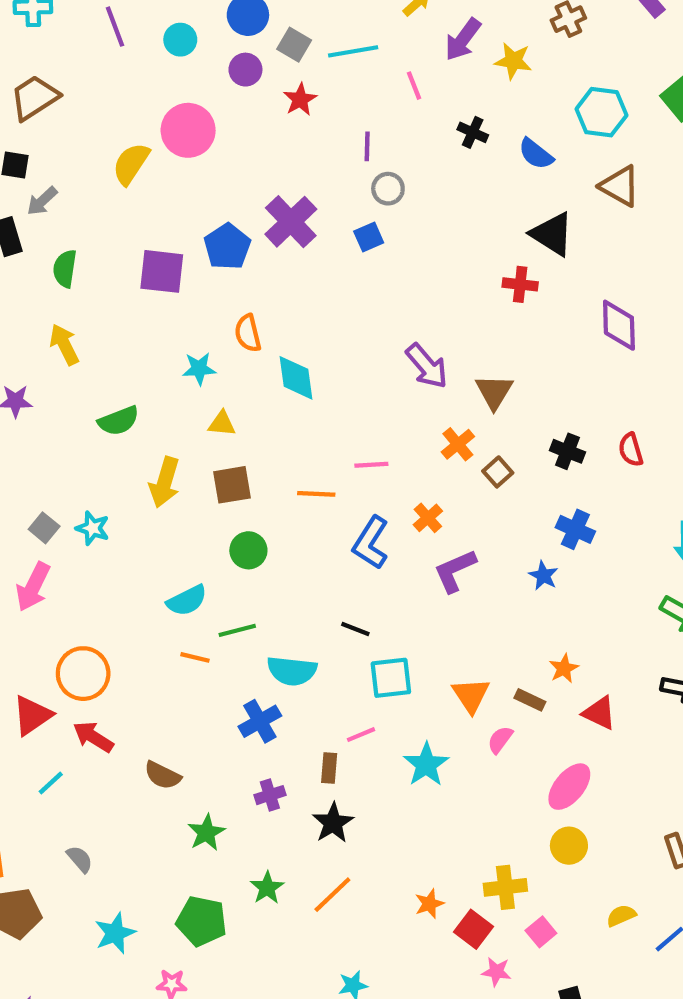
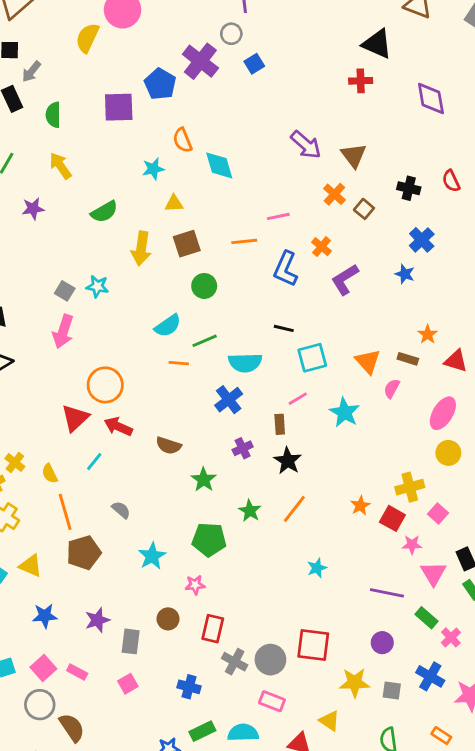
gray circle: (388, 189) -> (231, 34), moved
blue cross: (575, 529) -> (422, 240), turned 30

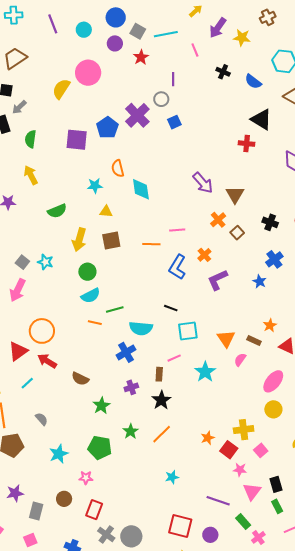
green circle: (204, 286) -> (87, 272), moved
red square: (313, 645) -> (180, 526), moved

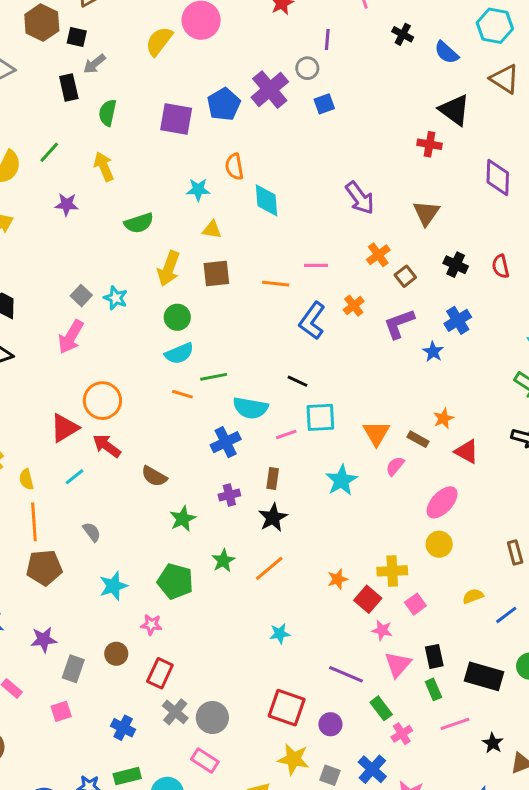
brown triangle: (235, 195) -> (426, 213), moved
purple L-shape: (218, 280) -> (399, 324), moved
pink line: (174, 358) -> (286, 434), moved

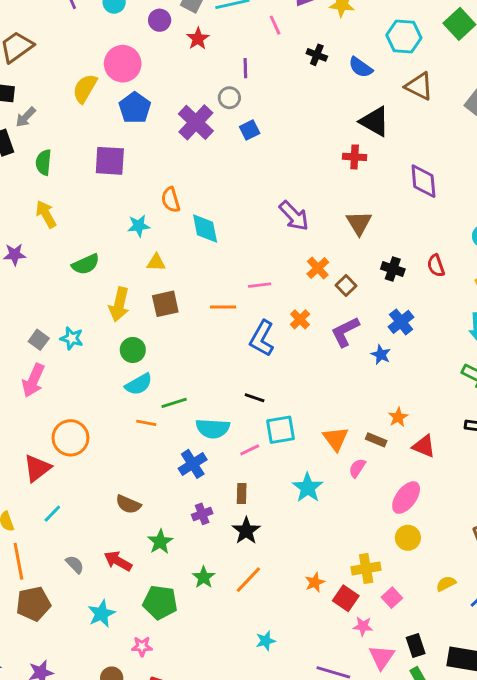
blue pentagon: (224, 104) -> (135, 108), moved
red arrow: (107, 446) -> (118, 561), moved

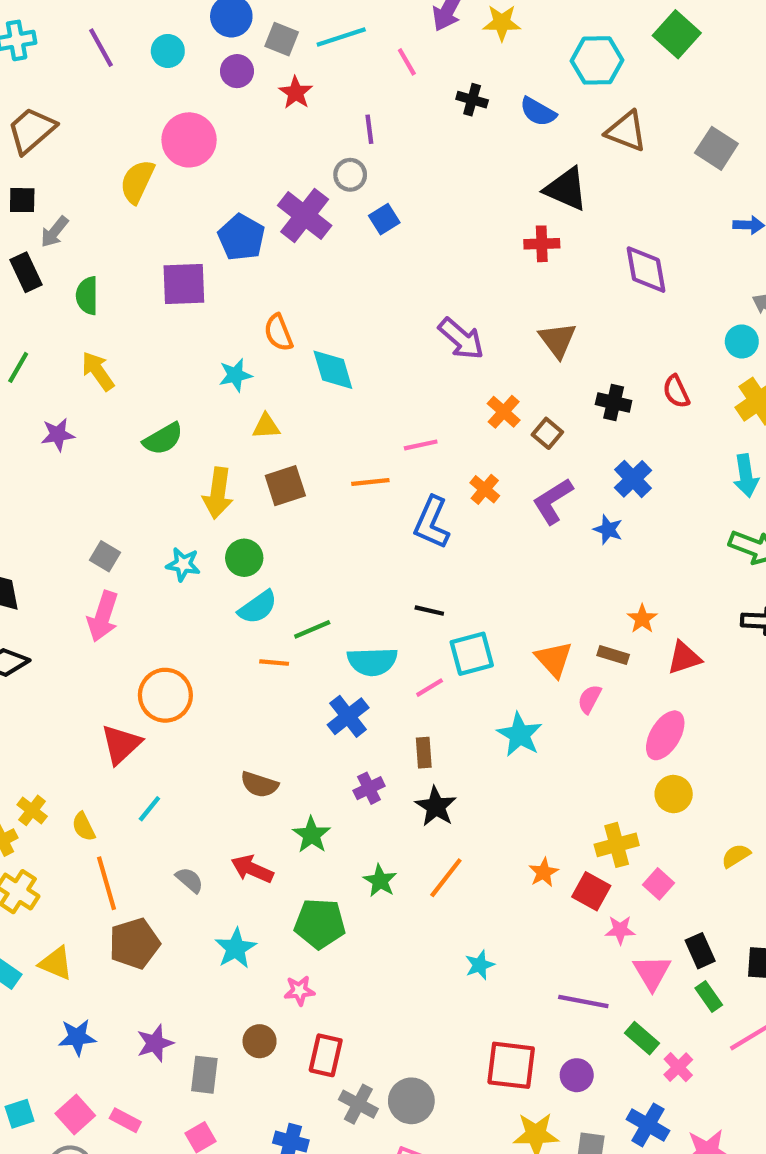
blue pentagon: (135, 108) -> (241, 237), moved
cyan star: (72, 338) -> (183, 564), moved
red triangle: (424, 446) -> (684, 658), turned -35

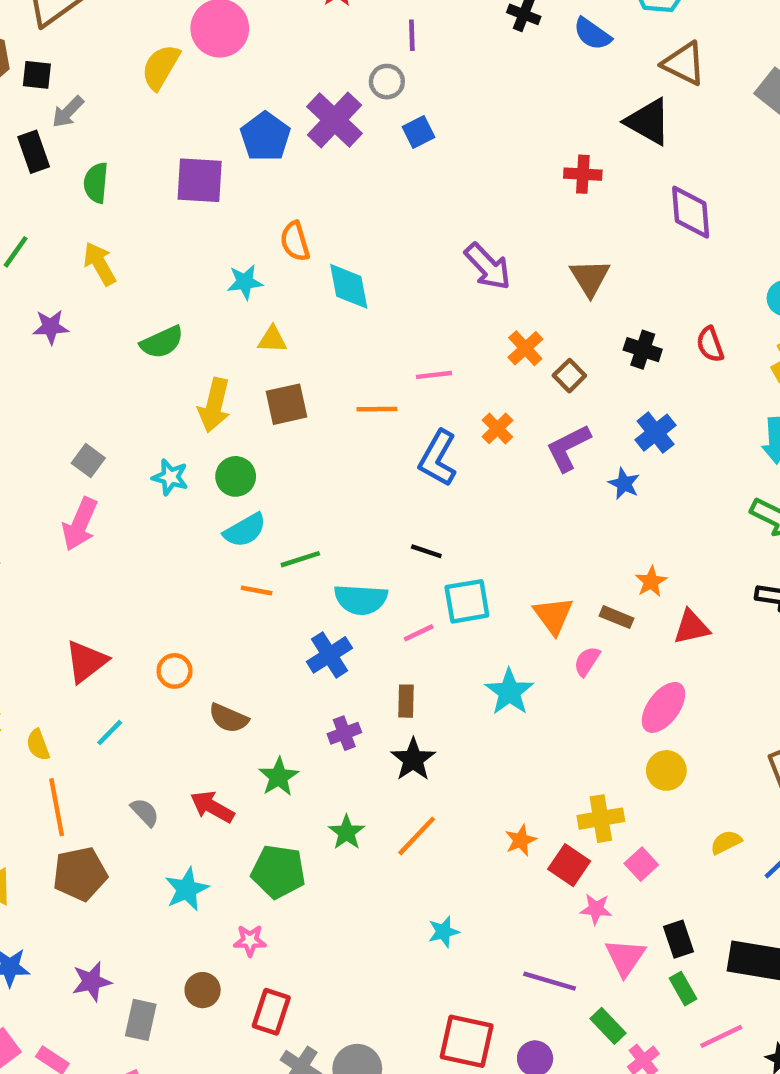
black triangle: (566, 189) -> (648, 122), moved
orange circle: (165, 695) -> (175, 671), moved, size x0.6

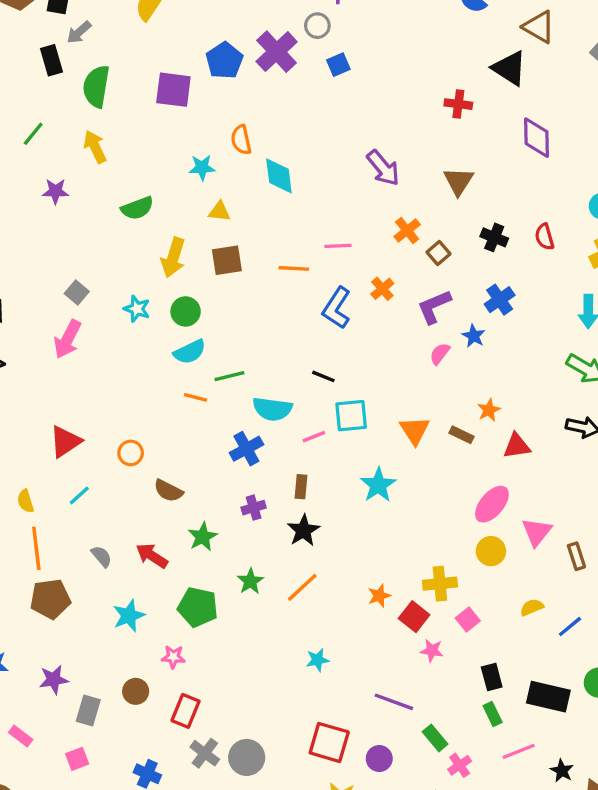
green semicircle: (96, 183) -> (96, 86), size x1.4
pink semicircle: (587, 661) -> (440, 354), moved
pink triangle: (625, 957) -> (537, 532), moved

